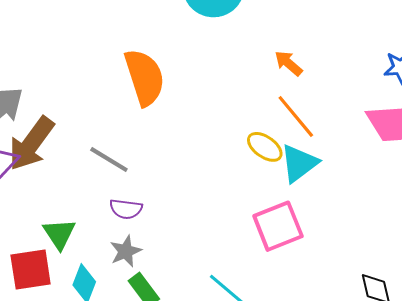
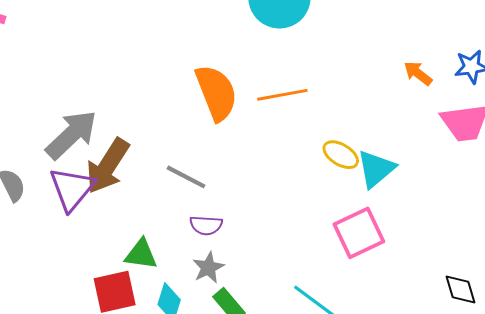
orange arrow: (288, 63) -> (418, 73), moved
orange line: (296, 117) -> (282, 95), moved, turned -57
green triangle: (59, 234) -> (141, 254), turned -45

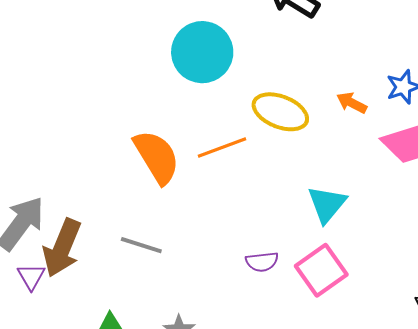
yellow ellipse: (341, 155) -> (280, 112), moved, size x1.5
purple triangle: (72, 189) -> (31, 277), size x0.6
purple semicircle: (206, 225) -> (262, 262), moved

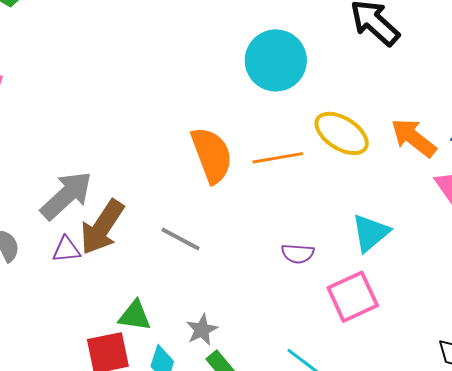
orange arrow: (352, 103) -> (413, 138), size x1.6
purple semicircle: (262, 262) -> (298, 254), moved
purple triangle: (31, 277) -> (66, 250), turned 44

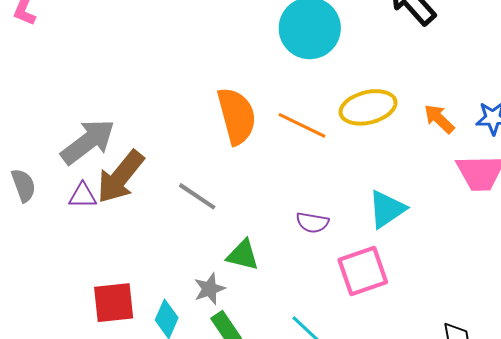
yellow ellipse: (342, 133) -> (368, 107), turned -52
orange arrow: (413, 138) -> (439, 119), size x0.7
orange line: (278, 158) -> (302, 125), turned 30
green triangle: (135, 316) -> (243, 255), moved

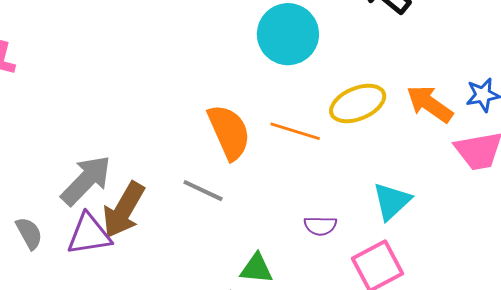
orange arrow: (439, 119) -> (430, 104), size x1.4
purple triangle: (83, 196) -> (89, 234), size x1.6
gray line: (197, 196) -> (203, 191), moved

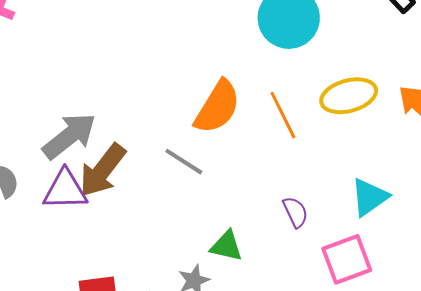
orange line: (295, 131) -> (283, 115), turned 39
orange semicircle: (229, 132) -> (217, 107), turned 48
purple semicircle: (320, 226) -> (295, 212), turned -124

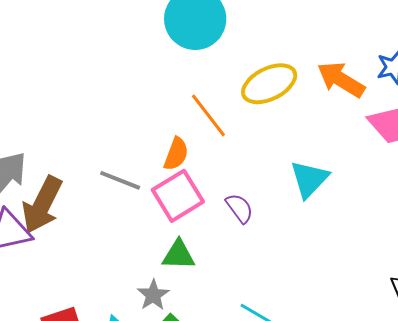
orange semicircle: (217, 107) -> (176, 154), moved, size x0.6
pink square: (347, 259) -> (178, 196), moved

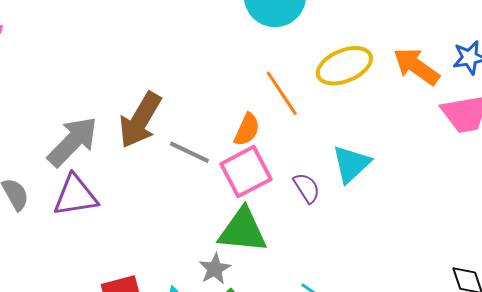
cyan triangle: (309, 179) -> (351, 164), moved
brown arrow: (42, 205) -> (140, 120), moved
green triangle: (178, 255) -> (243, 230), size x1.5

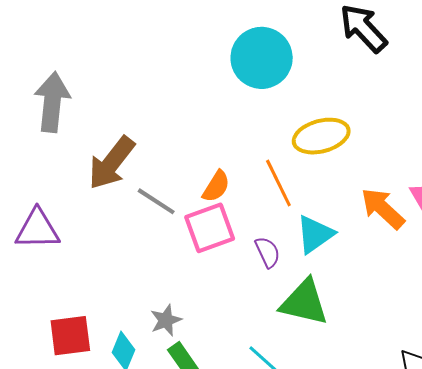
orange arrow: (416, 66) -> (383, 208), moved
orange line: (282, 93) -> (278, 183), moved
gray arrow: (73, 142) -> (52, 102), moved, turned -46
green triangle: (243, 230) -> (304, 302), moved

